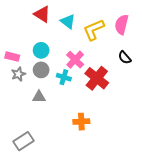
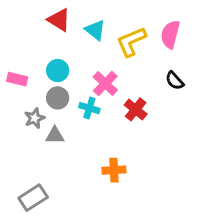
gray star: (18, 74) -> (35, 118), moved
red cross: (97, 78) -> (136, 109), size x0.7

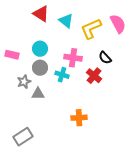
pink semicircle: (170, 34) -> (118, 24), turned 138
black semicircle: (175, 81) -> (105, 58), moved
pink cross: (105, 83) -> (73, 58), turned -36

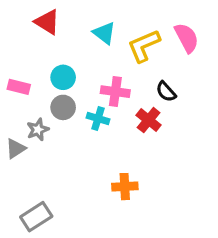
red triangle: (41, 14) -> (47, 22), moved
gray triangle: (38, 94) -> (16, 149), moved, turned -32

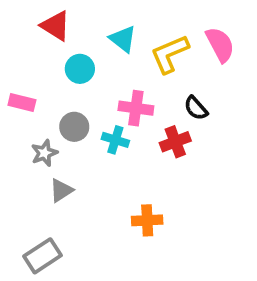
cyan circle: (63, 77) -> (80, 69), moved
red cross: (149, 120) -> (175, 142), turned 30
gray triangle: (16, 149) -> (61, 190), moved

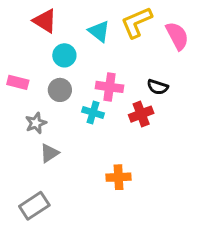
yellow L-shape: (170, 54) -> (137, 22), moved
black semicircle: (196, 108) -> (158, 87), turned -30
gray circle: (74, 127) -> (60, 90), moved

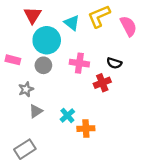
red triangle: (45, 21) -> (33, 15), turned 30
cyan circle: (64, 55) -> (47, 40), size x1.6
cyan cross: (93, 113) -> (67, 115), moved, turned 32

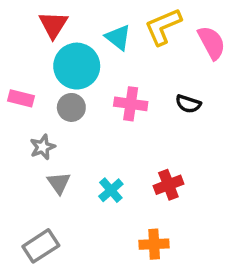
red cross: (102, 83) -> (168, 185), moved
gray triangle: (36, 111) -> (59, 183), turned -32
orange cross: (86, 129) -> (154, 244), moved

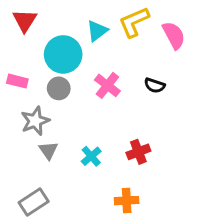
red triangle: (53, 25) -> (25, 21), moved
cyan triangle: (118, 37) -> (97, 31), turned 45
pink cross: (131, 104) -> (107, 85), turned 30
gray star: (43, 147) -> (35, 121), size x1.4

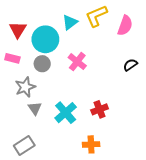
red triangle: (25, 21) -> (18, 30), moved
pink semicircle: (174, 35) -> (125, 25), turned 48
black semicircle: (155, 85) -> (130, 65), moved, turned 128
cyan cross: (91, 156) -> (66, 113), size x1.5

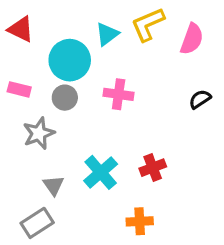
red triangle: (18, 30) -> (21, 29), moved, turned -36
pink cross: (77, 62) -> (119, 94), turned -30
gray triangle: (35, 108) -> (53, 185), moved

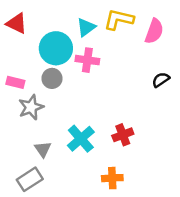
yellow L-shape: (148, 24) -> (119, 19), turned 36
pink rectangle: (19, 89) -> (15, 82), moved
pink cross: (119, 94) -> (87, 60), moved

